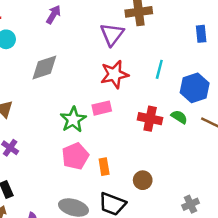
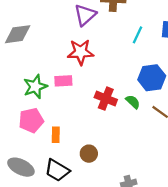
cyan line: (159, 69) -> (137, 35), moved

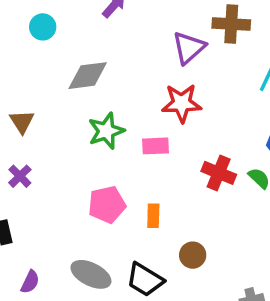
green star: (35, 87) -> (106, 131), moved
orange rectangle: (56, 135) -> (153, 216), moved

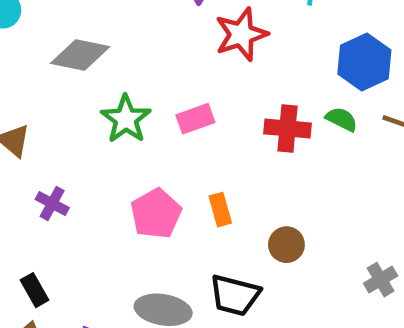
gray diamond: (88, 76) -> (80, 55), turned 36
red star: (182, 103) -> (241, 34), moved
purple cross: (20, 176) -> (52, 204), moved

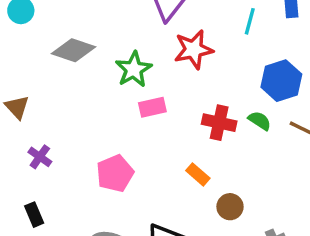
green star: (126, 119) -> (134, 69), moved
orange rectangle: (220, 210) -> (198, 174), moved, turned -40
brown circle: (286, 245) -> (230, 207), moved
black rectangle: (34, 290) -> (34, 215), moved

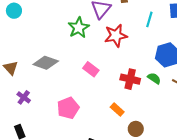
gray diamond: (73, 50) -> (46, 63), moved
green star: (134, 69) -> (79, 28), moved
pink rectangle: (152, 107) -> (91, 69), turned 49

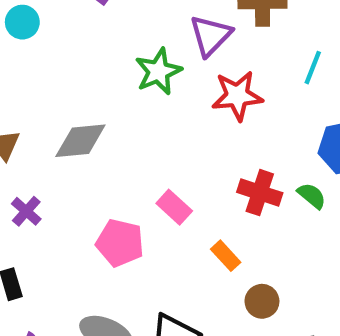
gray diamond: (46, 63) -> (80, 141), turned -30
pink rectangle: (91, 69) -> (174, 207), moved
pink pentagon: (68, 108) -> (120, 243), turned 30

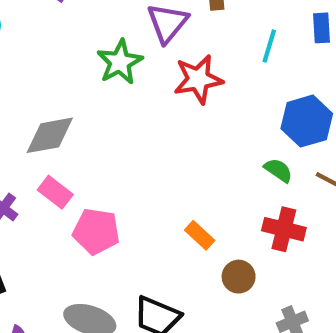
red cross: (260, 193) -> (284, 229), moved
pink rectangle: (174, 207) -> (55, 192), moved

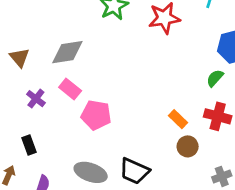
green semicircle: (278, 170) -> (215, 78), turned -84
orange rectangle: (200, 235) -> (178, 119), moved

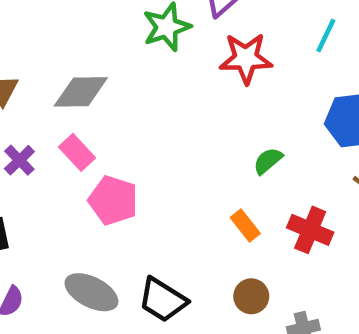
green semicircle: (215, 78) -> (268, 161), moved
brown circle: (188, 146) -> (251, 296), moved

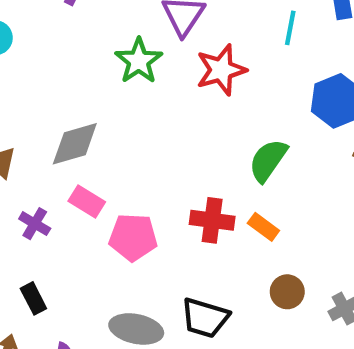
green semicircle: (268, 161) -> (268, 160), size x1.5
red cross: (310, 230) -> (212, 220), moved

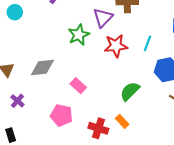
cyan line: (290, 28) -> (147, 43), moved
pink rectangle: (87, 201) -> (78, 86), moved
red cross: (212, 220) -> (98, 128), moved

